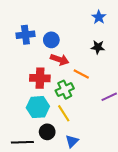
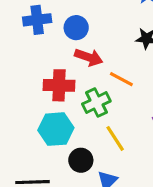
yellow line: (64, 113) -> (115, 138), moved
black circle: (47, 132) -> (81, 160), moved

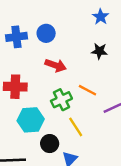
blue circle: (76, 28) -> (46, 33), moved
orange line: (121, 79) -> (88, 90), moved
red cross: (59, 85) -> (15, 87), moved

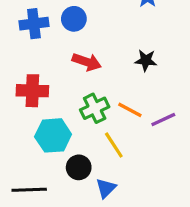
black star: (99, 51) -> (146, 60), moved
orange line: (88, 90) -> (130, 110), moved

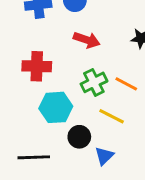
yellow line: (114, 145) -> (112, 116), turned -30

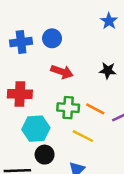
green cross: (94, 82) -> (68, 108), turned 30
black circle: (79, 137) -> (45, 155), moved

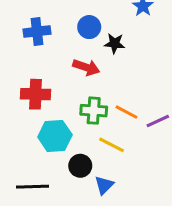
blue circle: (52, 38) -> (89, 27), moved
black star: (108, 71) -> (115, 43), moved
black circle: (45, 155) -> (80, 166), moved

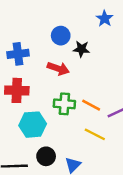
blue cross: (37, 32) -> (18, 54), moved
yellow line: (112, 145) -> (95, 134), moved
black circle: (80, 166) -> (46, 156), moved

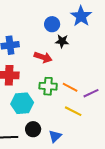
blue star: (105, 19) -> (81, 16), size x1.5
blue circle: (61, 36) -> (52, 24), moved

